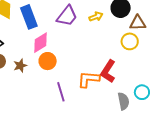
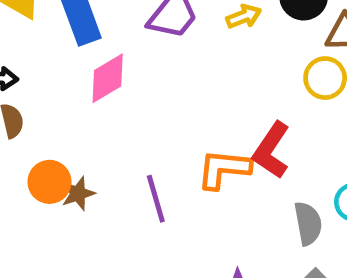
orange circle: (48, 61) -> (49, 182), moved
brown star: (20, 66) -> (78, 194), moved

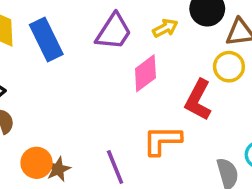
pink diamond: (108, 78) -> (145, 73), moved
red L-shape: (271, 150) -> (198, 100), moved

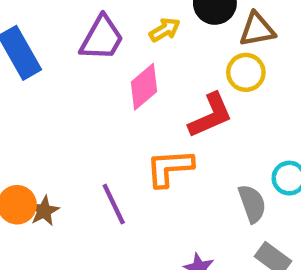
red L-shape: (198, 100) -> (211, 115), turned -138

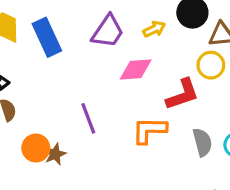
pink diamond: (144, 87) -> (136, 69), turned 32
purple line: (114, 204) -> (88, 118), moved
gray semicircle: (252, 204) -> (202, 142), moved

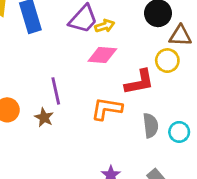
yellow arrow: (154, 29) -> (105, 26), moved
brown star: (55, 154) -> (44, 117), moved, turned -30

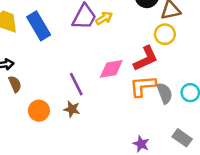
pink diamond: (102, 55) -> (111, 69), moved
orange L-shape: (107, 109) -> (143, 86), moved

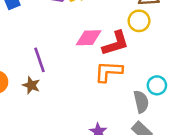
pink diamond: (111, 69) -> (89, 38), moved
gray semicircle: (165, 93) -> (141, 102), moved

